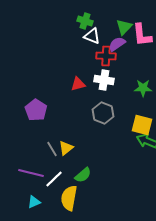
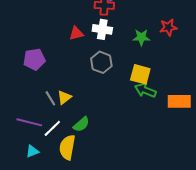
purple pentagon: (36, 110) -> (34, 59), turned 30

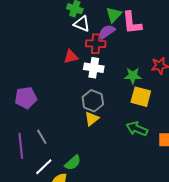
red triangle: (76, 33) -> (71, 57), moved
yellow square: (140, 74) -> (141, 97), moved
yellow triangle: (64, 97) -> (92, 119), moved
purple line: (29, 122) -> (21, 146), moved, turned 70

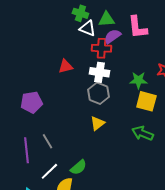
green triangle: (114, 15) -> (106, 19), moved, turned 42
red triangle: (71, 57) -> (65, 66), moved
gray hexagon: (93, 101) -> (98, 93), moved

